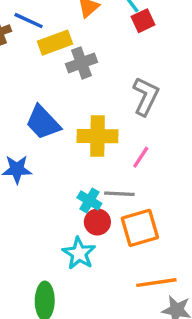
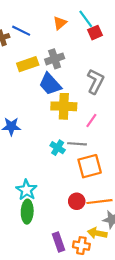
yellow rectangle: (55, 43) -> (28, 64), moved
blue trapezoid: (43, 122) -> (50, 84), moved
red circle: (97, 222) -> (77, 201), moved
cyan star: (79, 253) -> (26, 190), moved

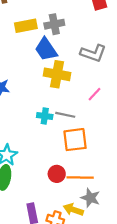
gray L-shape: (95, 81) -> (93, 53), turned 75
pink line: (91, 121) -> (95, 94), moved
cyan cross: (58, 148) -> (45, 116), turned -32

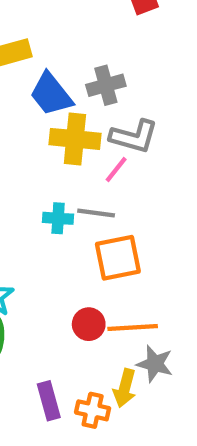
gray cross: (54, 24) -> (106, 85), moved
gray L-shape: (93, 53) -> (134, 136), moved
pink line: (95, 94) -> (116, 170), moved
yellow arrow: (73, 210) -> (125, 388), turned -90

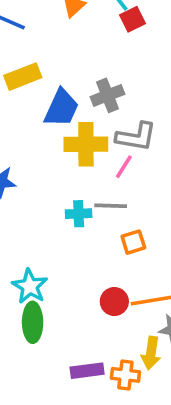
blue trapezoid: (51, 94) -> (61, 108), turned -111
orange square: (118, 258) -> (133, 242), size x0.6
purple rectangle: (49, 401) -> (87, 371), turned -76

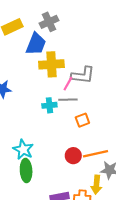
gray cross: (108, 95) -> (49, 22), moved
gray L-shape: (136, 137) -> (83, 75), moved
pink line: (124, 167) -> (68, 84), moved

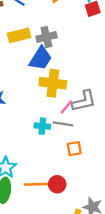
gray cross: (49, 22) -> (46, 37), moved
gray L-shape: (83, 75) -> (84, 101), turned -30
orange line: (95, 154) -> (38, 184), moved

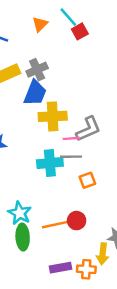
pink line: (66, 107) -> (71, 138), turned 56
cyan cross: (42, 126) -> (50, 163), size x1.5

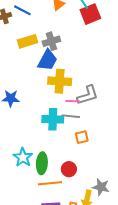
red square: (80, 31) -> (90, 14), size x1.5
orange line: (56, 224) -> (50, 183), moved
green ellipse: (23, 237) -> (42, 163), moved

